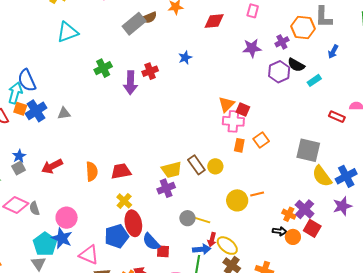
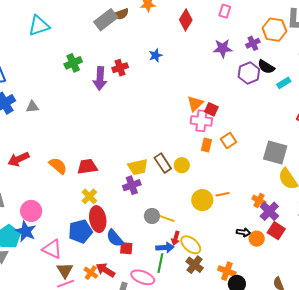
red diamond: (214, 21) -> (186, 20), turned -55
orange semicircle: (92, 171) -> (58, 166), turned -48
orange cross: (289, 214) -> (259, 200), moved

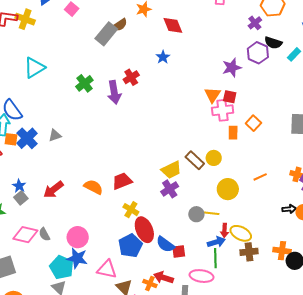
red diamond: (186, 20) -> (173, 25), moved, turned -40
cyan triangle: (39, 26) -> (34, 68), moved
purple star: (223, 48) -> (232, 68), moved
yellow circle: (202, 200) -> (228, 189), moved
brown cross: (195, 265) -> (249, 252), turned -30

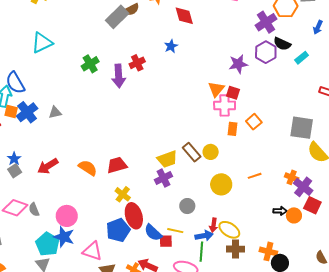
purple cross: (255, 23) -> (266, 22), size x1.5
yellow line: (211, 213) -> (175, 231), moved

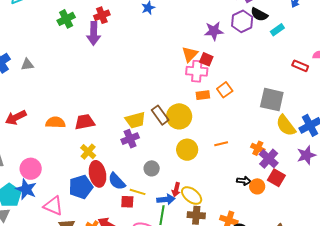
red cross: (137, 63) -> (102, 15), moved
orange rectangle: (233, 129) -> (203, 95), turned 72
yellow circle: (211, 152) -> (179, 116), size x1.6
orange semicircle: (88, 168) -> (55, 122), turned -36
blue semicircle: (153, 233) -> (117, 181), moved

